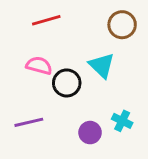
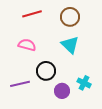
brown circle: (122, 25) -> (70, 17), moved
black circle: (67, 83) -> (46, 71), moved

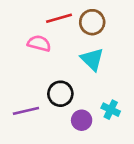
red line: (32, 14) -> (59, 18), moved
pink semicircle: (27, 45) -> (39, 43), moved

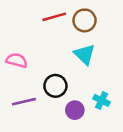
pink semicircle: (39, 43) -> (17, 60), moved

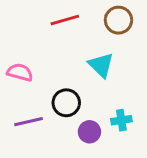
brown circle: (85, 20) -> (118, 20), moved
cyan cross: (101, 100) -> (121, 120), turned -35

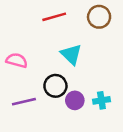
cyan triangle: (101, 65) -> (71, 54), moved
purple circle: (89, 132) -> (75, 100), moved

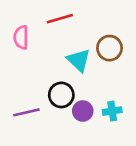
brown circle: (99, 17) -> (110, 48), moved
pink semicircle: (17, 60) -> (21, 37), moved, turned -105

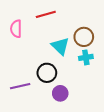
purple circle: (83, 111) -> (60, 93), moved
cyan cross: (112, 111) -> (86, 57), moved

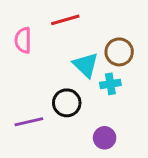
cyan cross: (86, 57) -> (110, 84), moved
purple circle: (60, 93) -> (105, 138), moved

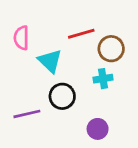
red line: (65, 20) -> (81, 34), moved
cyan triangle: (86, 65) -> (50, 61), moved

